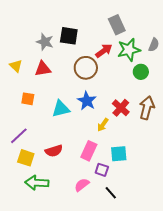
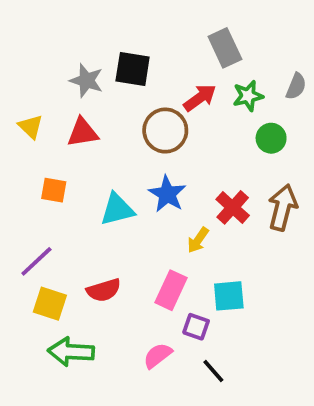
green star: (129, 50) -> (248, 96), size x0.7

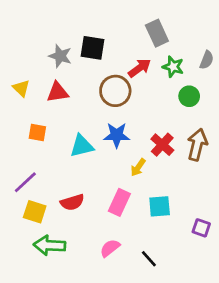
green star: (248, 96) -> (173, 67), turned 30
blue star: (167, 194) -> (117, 135), turned -30
purple square: (196, 327) -> (201, 228), moved

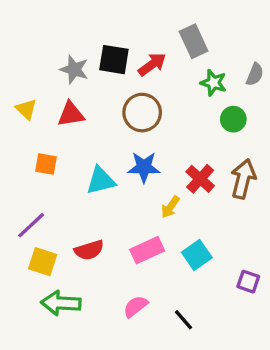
red arrow: (139, 68) -> (152, 64), moved
pink rectangle: (119, 202) -> (147, 250), turned 40
cyan square: (160, 206) -> (197, 255), turned -30

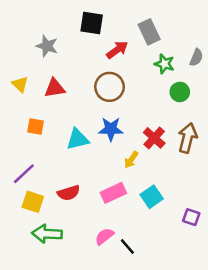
black square: (114, 60) -> (92, 23), moved
gray star: (74, 69) -> (47, 46), moved
black line: (184, 320) -> (127, 247), moved

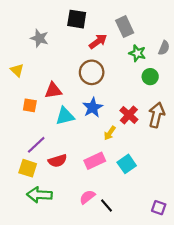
red triangle: (55, 88) -> (53, 90), moved
blue star: (111, 129) -> (93, 108), turned -30
purple line: (24, 174) -> (36, 145), moved
purple square: (191, 217) -> (159, 208), moved

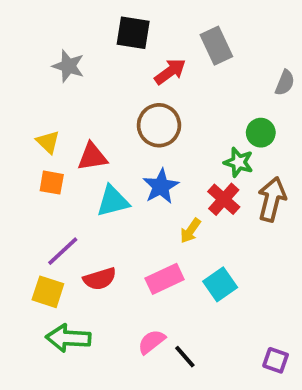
green star: (137, 53) -> (239, 162), moved
yellow triangle: (17, 70) -> (48, 142), moved

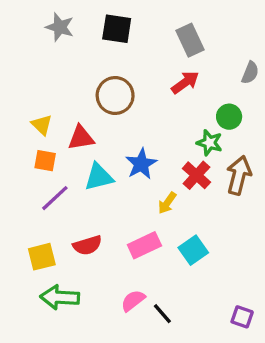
gray star: (68, 66) -> (60, 27), moved
red arrow: (170, 72) -> (185, 82), moved
brown circle: (159, 125) -> (115, 95), moved
purple line: (63, 251) -> (55, 198), moved
yellow square: (48, 292) -> (42, 257), turned -32

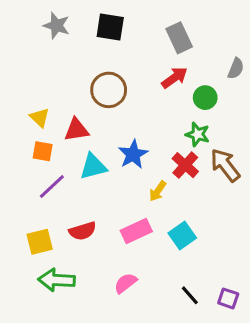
green circle: (229, 117) -> (205, 98), moved
brown arrow: (239, 175) -> (225, 165), turned -52
black line: (162, 314) -> (190, 295), moved

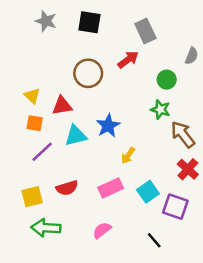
red arrow: (175, 78) -> (128, 60), moved
red cross: (185, 165) -> (188, 169), moved
purple square: (228, 298) -> (175, 207), moved, size x1.5

